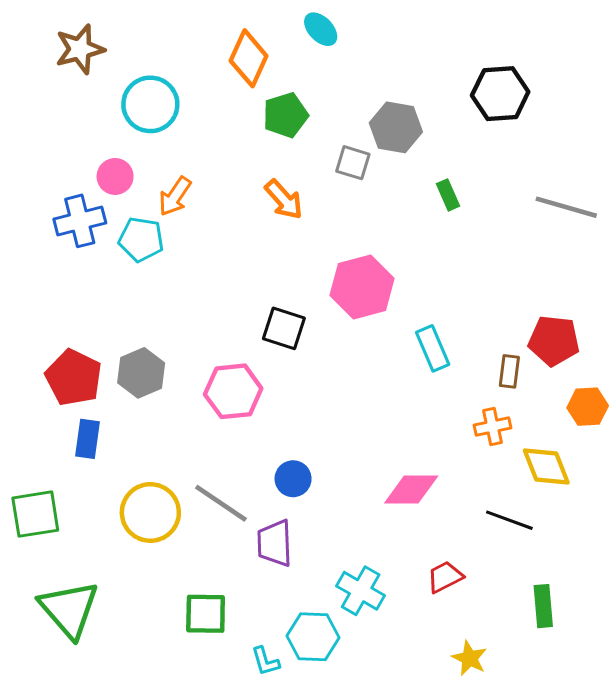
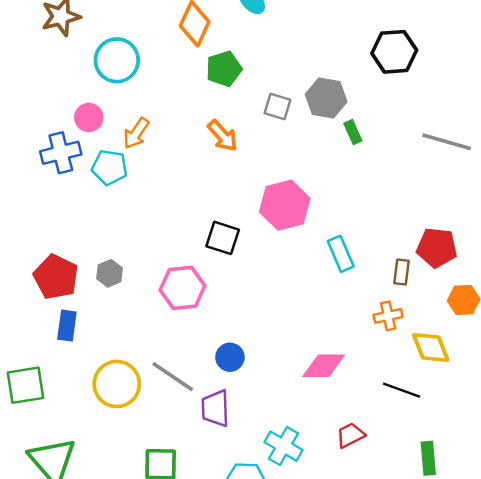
gray hexagon: (396, 127) -> (326, 98), moved
gray hexagon: (141, 373) -> (109, 273), size x0.7

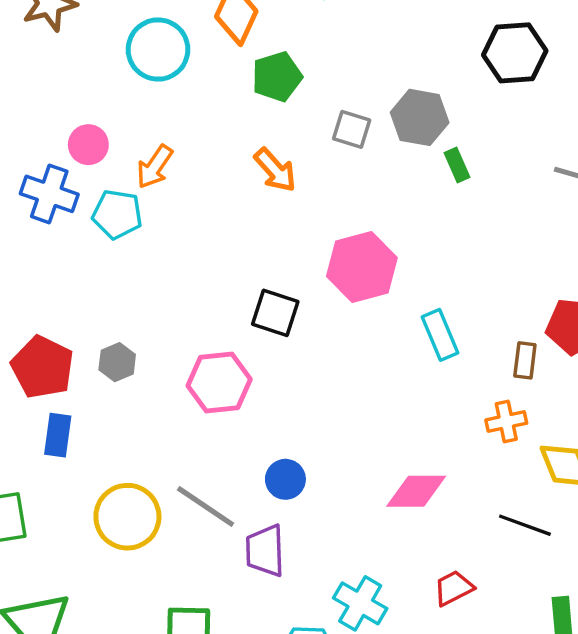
cyan circle: (117, 60) -> (158, 50), moved
blue cross: (61, 153) -> (49, 194), turned 33

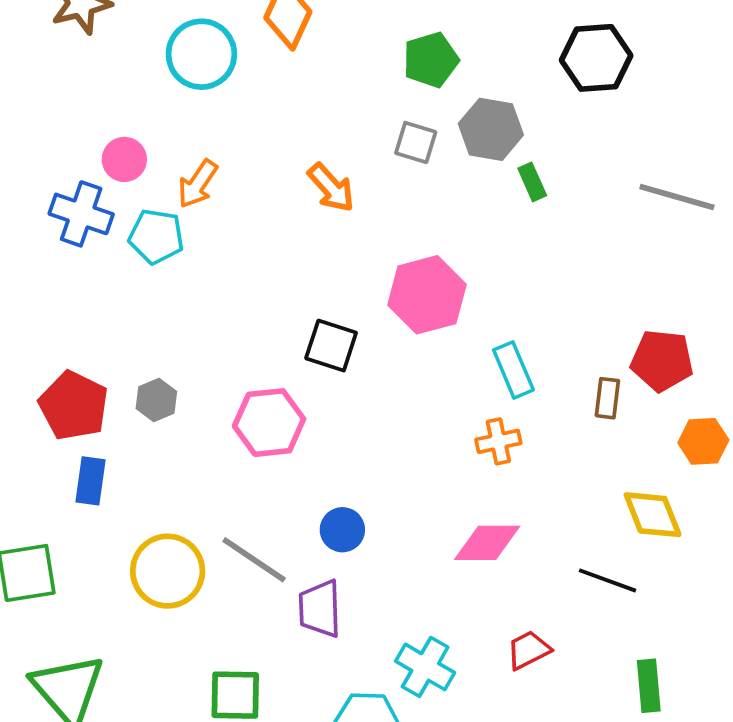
green pentagon: (277, 77) -> (431, 60), moved
orange cross: (506, 422) -> (498, 441), moved

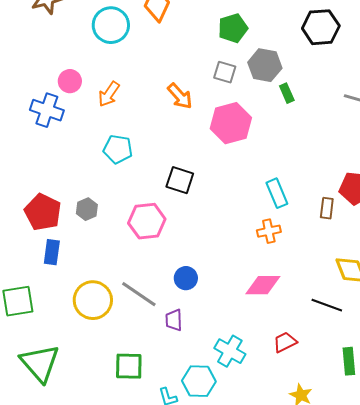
cyan pentagon: (156, 236) -> (118, 149), moved
pink hexagon: (427, 295) -> (231, 123), moved
purple trapezoid: (320, 609) -> (174, 320), size x0.7

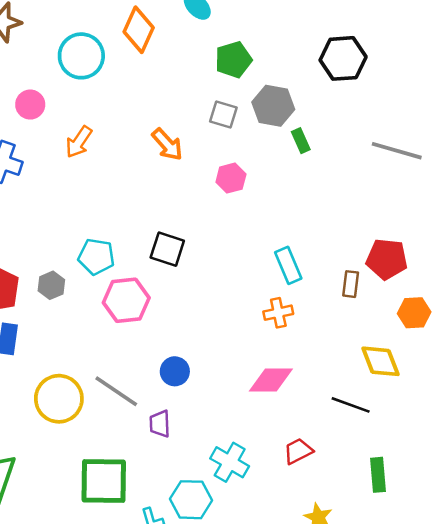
pink circle: (70, 81) -> (30, 105), moved
pink hexagon: (231, 123) -> (231, 178), size x0.6
cyan pentagon: (118, 149) -> (96, 257), moved
green square: (129, 366) -> (104, 481), size x1.4

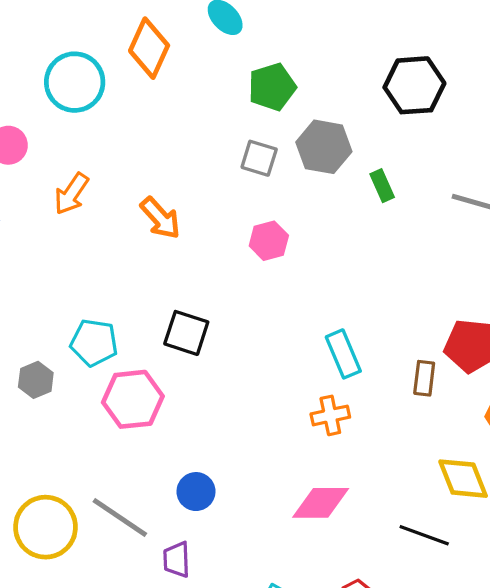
green rectangle: (301, 141) -> (382, 186), moved
orange arrow: (167, 144) -> (160, 218), moved

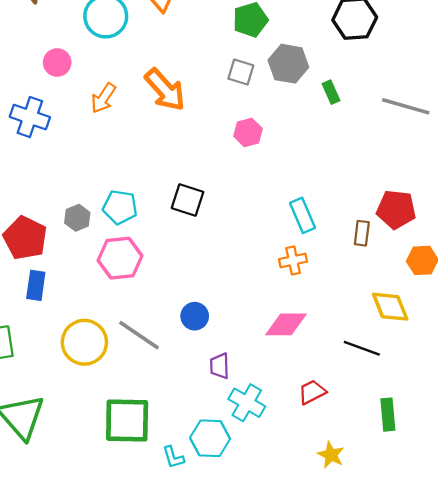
orange arrow: (160, 218) -> (165, 90), moved, size x1.4
gray hexagon: (36, 380) -> (77, 218), moved
pink hexagon: (133, 399) -> (120, 258), moved
purple trapezoid: (177, 559) -> (220, 366), moved

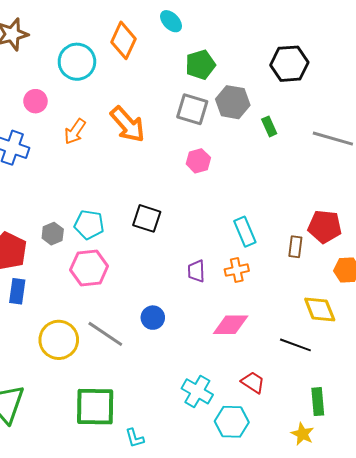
gray square: (241, 72) -> (192, 109), size x1.4
purple trapezoid: (220, 366) -> (196, 271), moved
red trapezoid: (312, 392) -> (253, 382), turned 60
cyan hexagon: (210, 438) -> (232, 422), moved
yellow star: (331, 455) -> (303, 434), moved

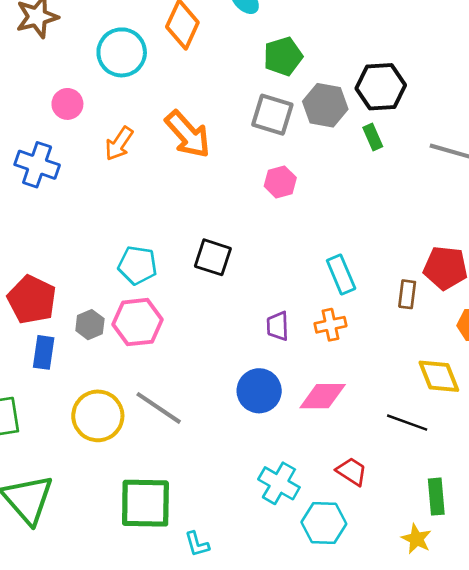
black hexagon: (289, 64) -> (381, 87), moved
gray hexagon: (53, 234) -> (90, 325), moved
blue circle: (153, 318) -> (259, 391), moved, size x1.4

